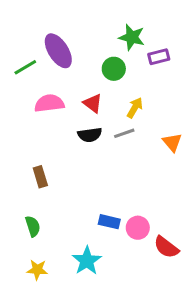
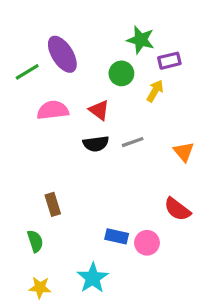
yellow arrow: (135, 108) -> (155, 91), moved
brown rectangle: (40, 177) -> (53, 204), moved
red semicircle: (166, 247) -> (177, 209), moved

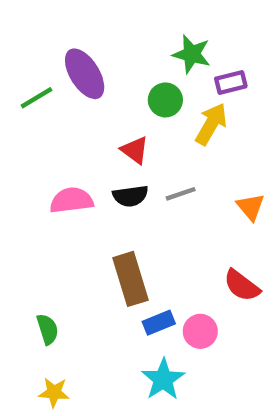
yellow arrow: (155, 91) -> (211, 124), size x1.4
pink semicircle: (53, 110) -> (72, 200), moved
brown rectangle: (53, 204) -> (130, 279), moved, size x1.6
blue rectangle: (117, 236) -> (159, 323), turned -35
cyan star: (93, 278) -> (163, 379), moved

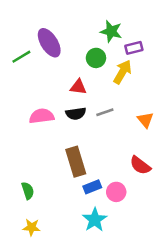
red triangle: (135, 150) -> (78, 87), turned -30

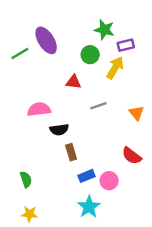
black semicircle: (76, 114) -> (59, 130), moved
brown rectangle: (76, 162) -> (71, 152), size x0.6

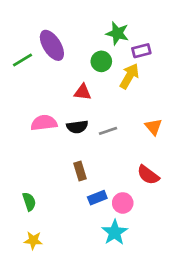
gray line: (98, 106) -> (108, 131), moved
black semicircle: (59, 130) -> (77, 127), moved
cyan star: (89, 207) -> (115, 232), moved

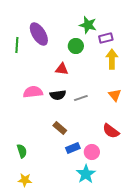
green line: (23, 60) -> (17, 45), turned -56
yellow arrow: (129, 76) -> (112, 59), moved, turned -30
brown rectangle: (80, 171) -> (60, 128), turned -32

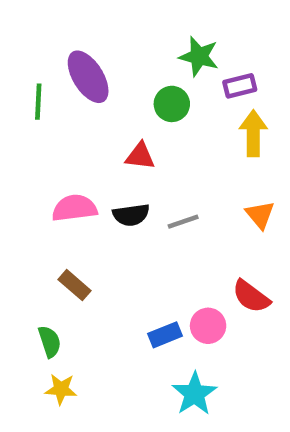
brown rectangle: (60, 128) -> (74, 285), moved
pink circle: (92, 152) -> (208, 326), moved
yellow star: (25, 180) -> (61, 389), moved

